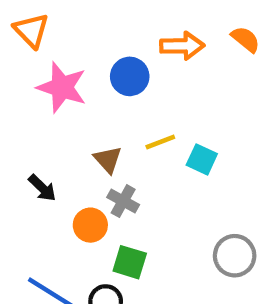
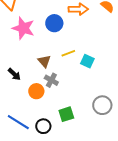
green square: (130, 262) -> (66, 114), moved, turned -35

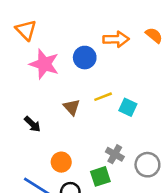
gray cross: (51, 80) -> (115, 154), moved
orange circle: (36, 91) -> (61, 162), moved

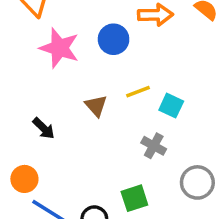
gray cross: (115, 154) -> (154, 146), moved
orange circle: (61, 162) -> (24, 179), moved

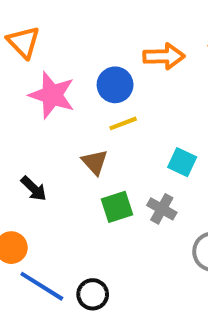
yellow line: (138, 92) -> (123, 123), moved
green square: (134, 198) -> (117, 207), moved

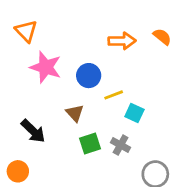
blue circle: (115, 85) -> (89, 76), moved
yellow line: (123, 123) -> (114, 95), moved
black arrow: (34, 189) -> (33, 131), size x1.4

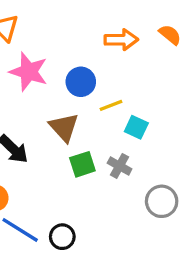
brown triangle: (75, 113) -> (64, 127), size x1.4

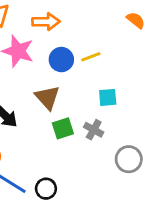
orange arrow: (121, 40) -> (46, 22), moved
yellow line: (111, 105) -> (91, 57), moved
cyan square: (136, 127) -> (108, 97), turned -30

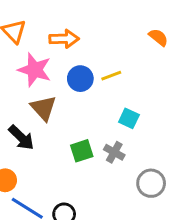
brown triangle: (47, 97) -> (43, 108), moved
cyan square: (108, 97) -> (129, 118), turned 30

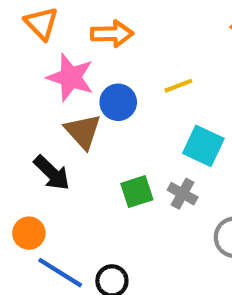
blue circle: (80, 79) -> (118, 102), moved
cyan square: (129, 118) -> (203, 146), size x1.4

